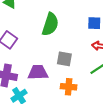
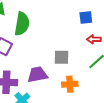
green semicircle: (50, 24) -> (22, 24), moved

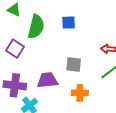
blue square: (86, 17) -> (69, 23), moved

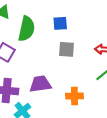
gray square: (74, 65) -> (66, 49), moved

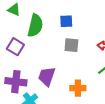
purple trapezoid: (40, 84) -> (47, 76), turned -65

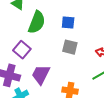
purple square: (15, 47) -> (22, 50), moved

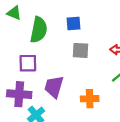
purple square: (22, 50) -> (28, 63), turned -30

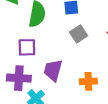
gray square: (80, 50) -> (79, 34), turned -36

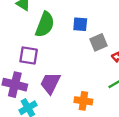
gray square: (79, 34) -> (98, 42), moved

